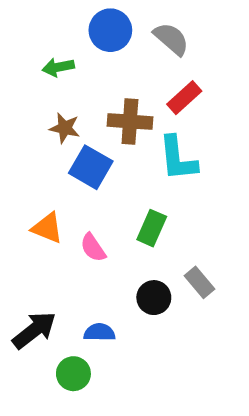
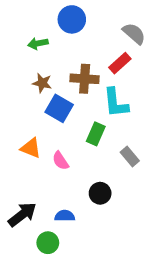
gray semicircle: (171, 39) -> (134, 34), moved
green rectangle: (152, 228) -> (96, 134), moved
gray rectangle: (199, 282) -> (130, 156), moved

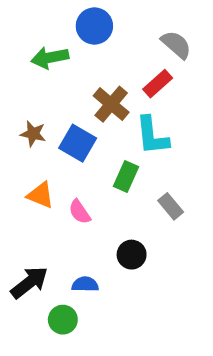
green arrow: (38, 43) -> (50, 58), size x1.4
brown cross: (85, 79) -> (111, 104), turned 36
brown star: (42, 83) -> (33, 134), moved

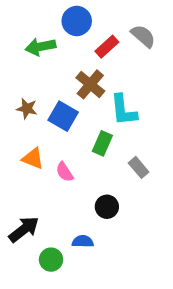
red rectangle: (158, 84) -> (107, 47), moved
blue semicircle: (85, 284) -> (83, 241), moved

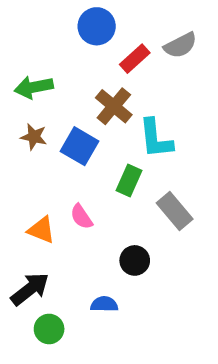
gray semicircle: (143, 36) -> (180, 45), turned 112
green arrow: (40, 47) -> (34, 87), moved
orange triangle: (33, 158) -> (41, 230), moved
gray rectangle: (139, 167) -> (175, 211), size x1.4
green circle: (51, 260) -> (49, 329), moved

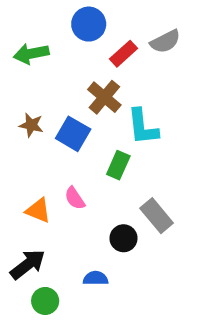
green arrow: (34, 87) -> (31, 54), moved
gray rectangle: (175, 211) -> (157, 216), moved

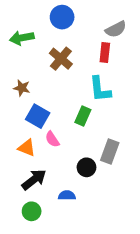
red rectangle: (124, 54) -> (105, 53), moved, turned -42
brown cross: (104, 97) -> (61, 59), moved
blue square: (73, 134) -> (38, 116), moved
gray rectangle: (157, 216) -> (110, 151), turned 60
black arrow: (28, 264) -> (34, 180), moved

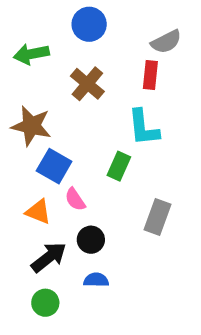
brown star: (22, 88) -> (31, 126), size x1.6
black circle: (86, 167) -> (91, 240), moved

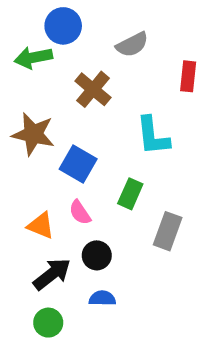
blue circle: (89, 24) -> (63, 26), moved
gray semicircle: (166, 42) -> (132, 45), moved
red rectangle: (150, 75) -> (188, 76), moved
blue square: (54, 166) -> (78, 164), moved
green rectangle: (119, 166) -> (130, 194), moved

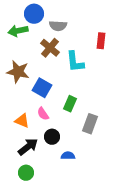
gray semicircle: (132, 45) -> (58, 26), moved, turned 30
cyan L-shape: (153, 136) -> (75, 62), moved
blue semicircle: (102, 298) -> (68, 156), moved

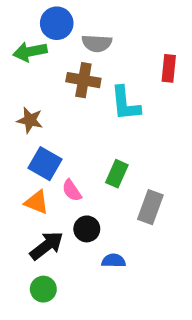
brown cross: (50, 48) -> (83, 80), turned -30
brown star: (18, 72) -> (30, 120), size x0.7
blue square: (42, 88) -> (45, 164), moved

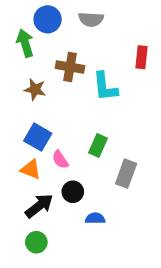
gray semicircle: (97, 43) -> (91, 19), moved
green arrow: (30, 52) -> (25, 43), turned 84
brown star: (30, 120) -> (35, 89), moved

